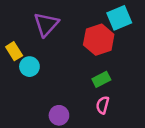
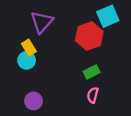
yellow rectangle: (14, 51) -> (29, 48), moved
purple circle: (59, 115) -> (34, 101), moved

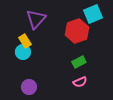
pink semicircle: (93, 95) -> (80, 82), turned -128

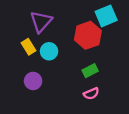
cyan circle: (23, 52) -> (49, 51), moved
purple circle: (29, 87) -> (33, 81), moved

